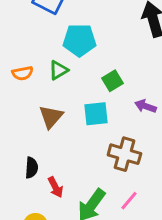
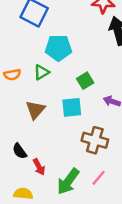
black semicircle: (31, 168) -> (20, 151), turned 140

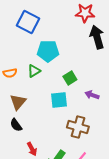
brown triangle: (35, 110) -> (18, 102), moved
black semicircle: (20, 151) -> (16, 125), moved

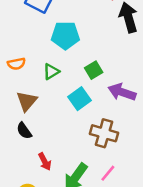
green triangle: (34, 71) -> (51, 72), moved
purple arrow: (92, 95) -> (122, 92), size x1.5
cyan square: (59, 100) -> (79, 99), turned -30

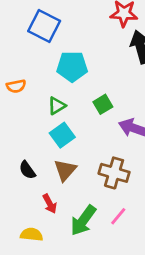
orange semicircle: (16, 64) -> (16, 86), moved
cyan square: (79, 99) -> (62, 135), moved
brown triangle: (27, 101) -> (65, 170), moved

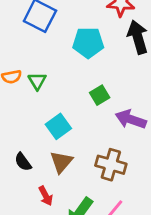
cyan pentagon: (72, 67) -> (88, 43), moved
green triangle: (57, 106) -> (37, 81), moved, turned -30

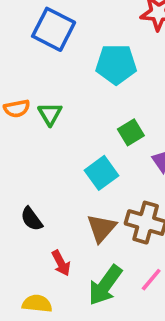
cyan square: (58, 126) -> (101, 173), moved
brown triangle: (61, 162) -> (101, 228), moved

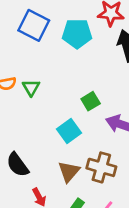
cyan pentagon: (116, 64) -> (77, 34), moved
black semicircle: (32, 219) -> (18, 165), size x1.4

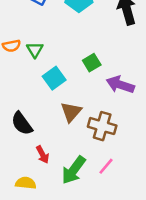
cyan square: (69, 131) -> (54, 78), moved
brown triangle: (69, 171) -> (71, 112), moved

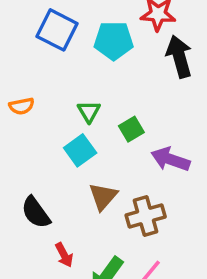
green triangle: (35, 50) -> (89, 111), moved
brown cross: (102, 126) -> (146, 216), turned -32

